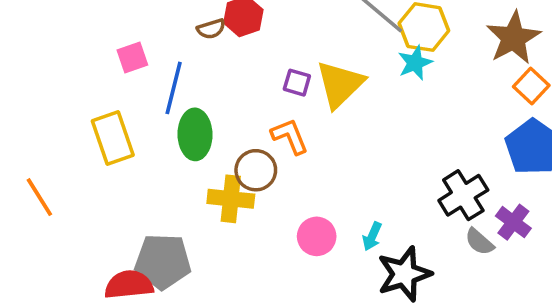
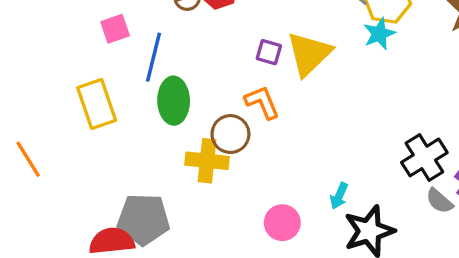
pink circle: (317, 236) -> (282, 223), moved

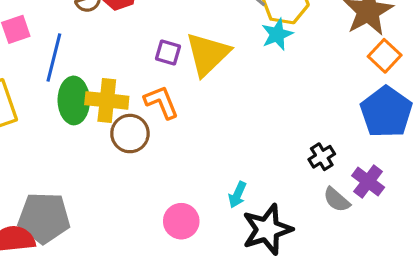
black cross: (424, 157) -> (322, 157), size x0.6
yellow cross: (207, 161) -> (107, 100), moved

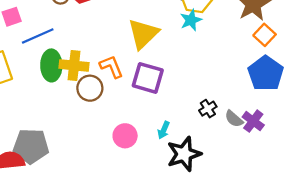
purple square: (168, 53) -> (148, 78), moved, size x1.8
blue line: (54, 57) -> (38, 36), turned 52
black cross: (322, 157) -> (208, 109), moved
gray semicircle: (337, 200) -> (234, 119), moved
pink circle: (181, 221) -> (125, 136), moved

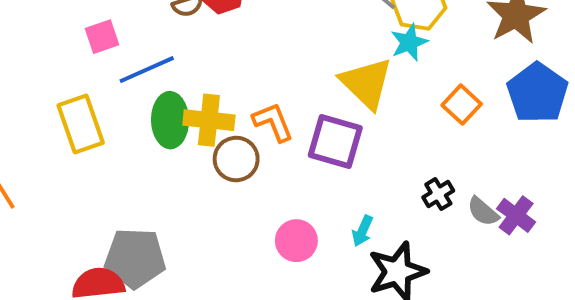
yellow triangle: (143, 34) -> (366, 83), moved, turned -32
orange square: (265, 35) -> (462, 105), moved
blue pentagon: (266, 73) -> (537, 93), moved

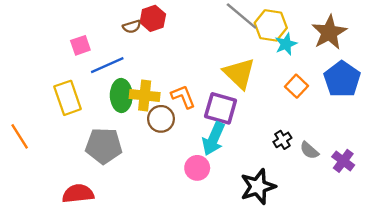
cyan star: (409, 42) -> (286, 44), moved
purple cross: (516, 215) -> (343, 161), moved
cyan arrow: (362, 231) -> (214, 139), moved, size x1.8
gray pentagon: (135, 258) -> (104, 146), moved

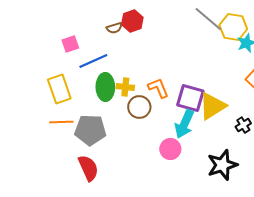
yellow triangle: (239, 73) -> (212, 106), moved, turned 44
yellow cross: (145, 96) -> (125, 87), size x0.7
orange line: (20, 136) -> (61, 122), moved, turned -60
red semicircle: (78, 194) -> (88, 168), moved, turned 72

